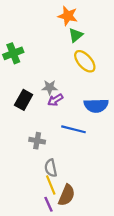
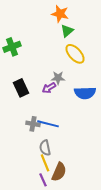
gray star: (50, 87) -> (58, 78), moved
black rectangle: (24, 100) -> (21, 88), turned -54
blue line: (73, 129) -> (48, 124), moved

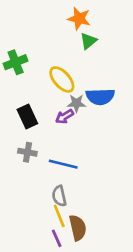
yellow ellipse: (75, 54) -> (62, 79), moved
blue semicircle: (85, 93) -> (100, 97), moved
gray cross: (33, 124) -> (27, 152), moved
brown semicircle: (59, 172) -> (78, 228), turned -36

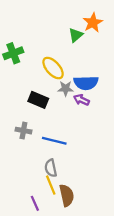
orange star: (79, 19) -> (93, 23), moved, turned 30
black rectangle: (27, 117) -> (38, 100), moved, turned -42
purple arrow: (65, 117) -> (81, 100), moved, turned 56
purple line: (57, 238) -> (35, 203), moved

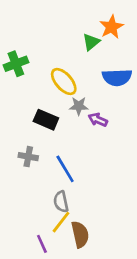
blue semicircle: (86, 83) -> (117, 77), moved
blue line: (54, 141) -> (65, 169), turned 45
yellow line: (51, 185) -> (61, 222), turned 60

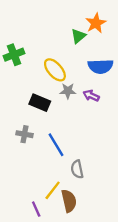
purple arrow: (98, 120) -> (91, 96), moved
gray semicircle: (61, 202) -> (77, 169), moved

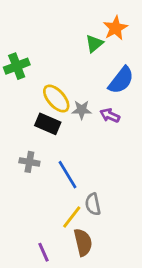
blue semicircle: (101, 66) -> (121, 80), turned -50
yellow ellipse: (55, 70) -> (56, 99), moved
yellow line: (53, 190) -> (72, 217), moved

